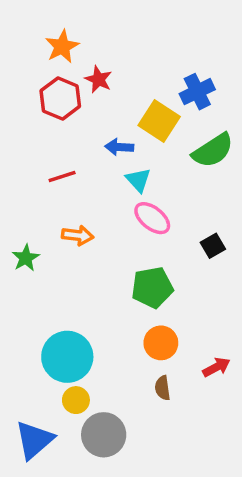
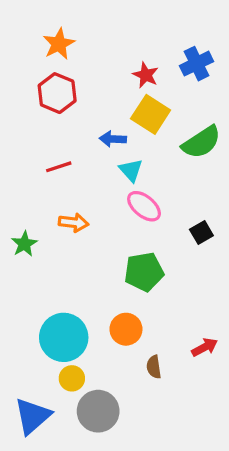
red star: (98, 79) -> (146, 75), moved
blue cross: (197, 92) -> (196, 64), moved
orange circle: (161, 343) -> (126, 329), moved

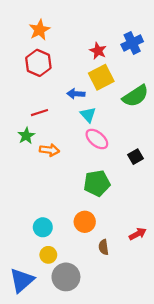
yellow square: (151, 114) -> (101, 77), turned 30
green star: (24, 244) -> (26, 136), moved
cyan circle: (64, 337) -> (43, 227), size x0.6

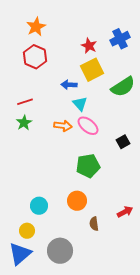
red line: (39, 113) -> (25, 102), moved
orange arrow: (49, 150) -> (63, 126), moved
yellow circle: (48, 255) -> (27, 231), moved

